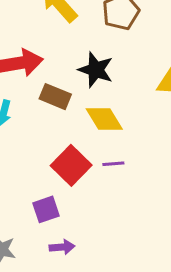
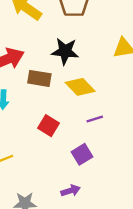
red square: (71, 165) -> (48, 126), moved, size x0.7
purple square: (46, 209) -> (82, 154), moved

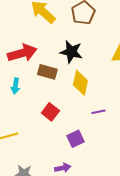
yellow diamond: (80, 87) -> (80, 83), turned 50
purple line: (95, 119) -> (98, 112), moved

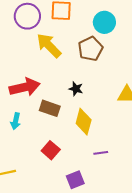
black star: (71, 52) -> (76, 89), size x0.6

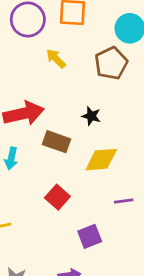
yellow arrow: (49, 46) -> (56, 59), size x0.6
yellow diamond: (84, 122) -> (101, 160), turned 70

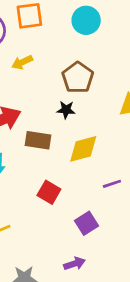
yellow arrow: (56, 59) -> (22, 62), turned -60
brown pentagon: (111, 63) -> (78, 78), moved

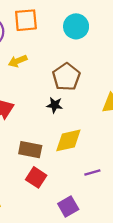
brown rectangle: (38, 140) -> (30, 150), moved

